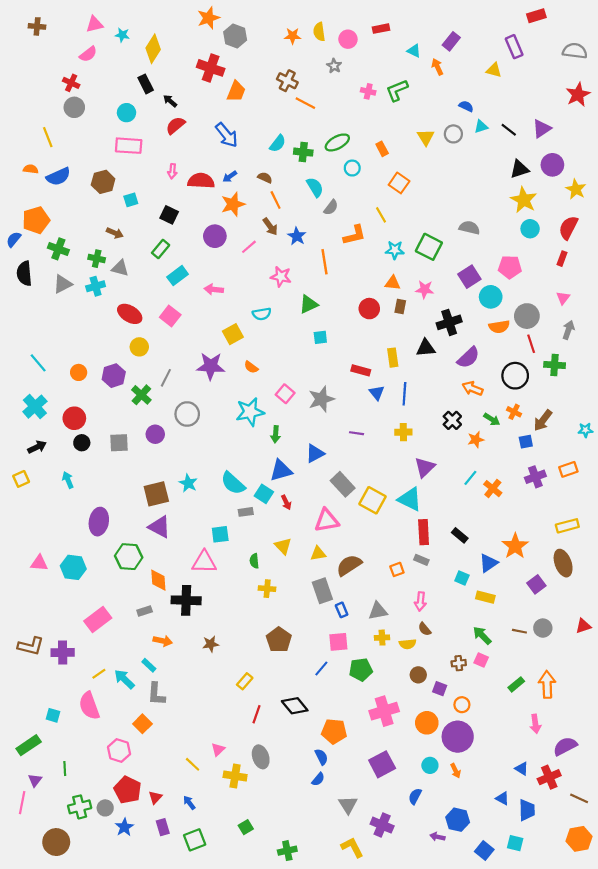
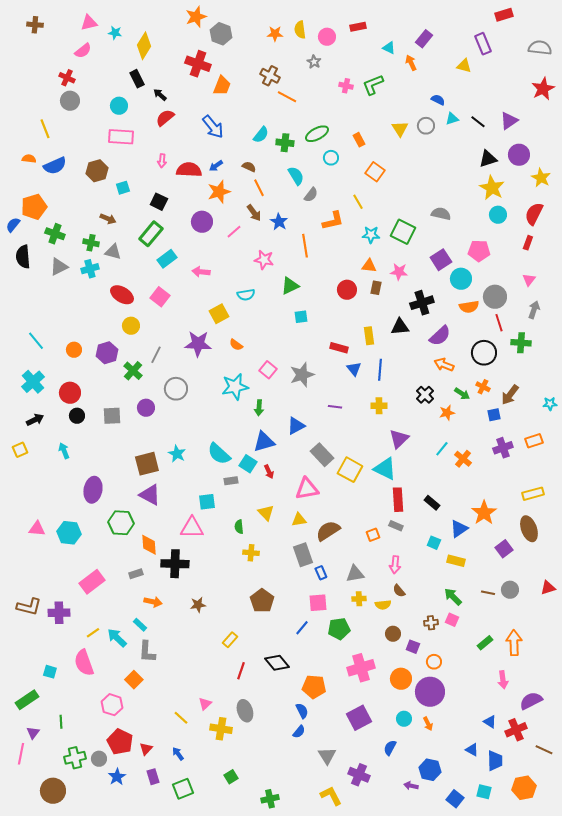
green rectangle: (161, 249) -> (151, 234), size x1.4
orange hexagon: (579, 839) -> (524, 788), moved

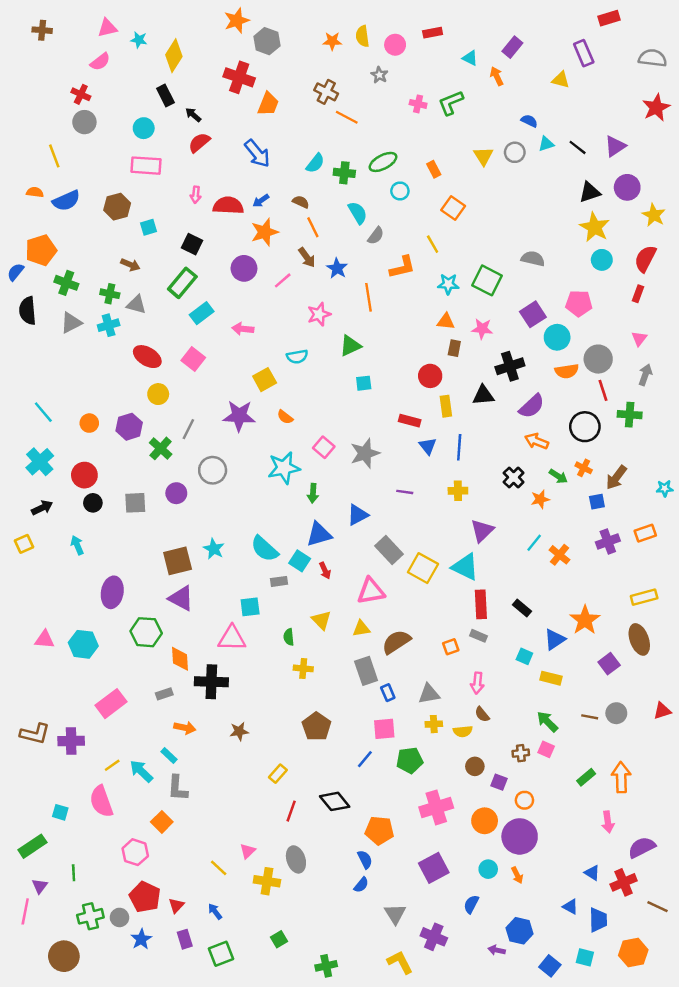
pink star: (264, 260) -> (319, 314), turned -30
red circle: (347, 290) -> (430, 376), moved

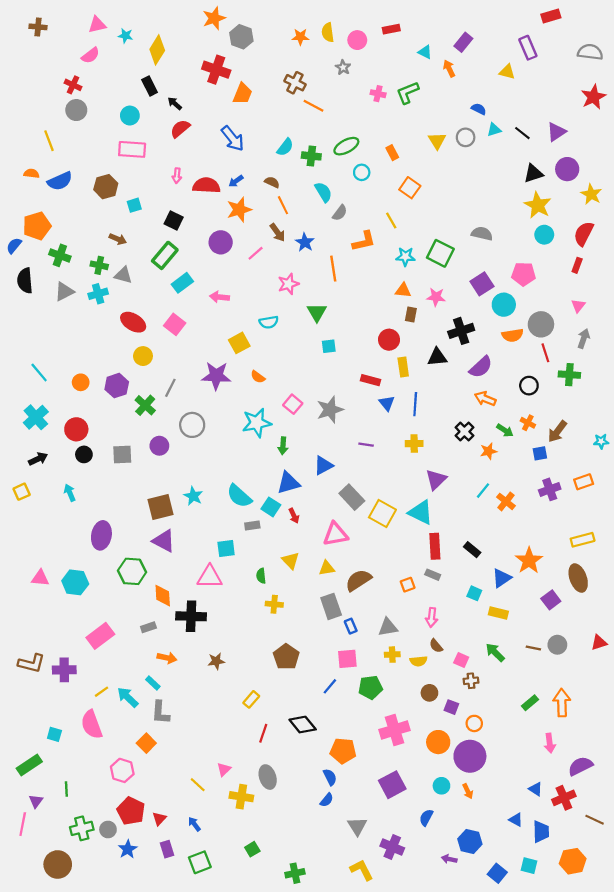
green triangle: (350, 346) -> (317, 312), turned -35
black circle: (585, 427) -> (529, 386), size x0.7
pink square: (546, 749) -> (461, 660), moved

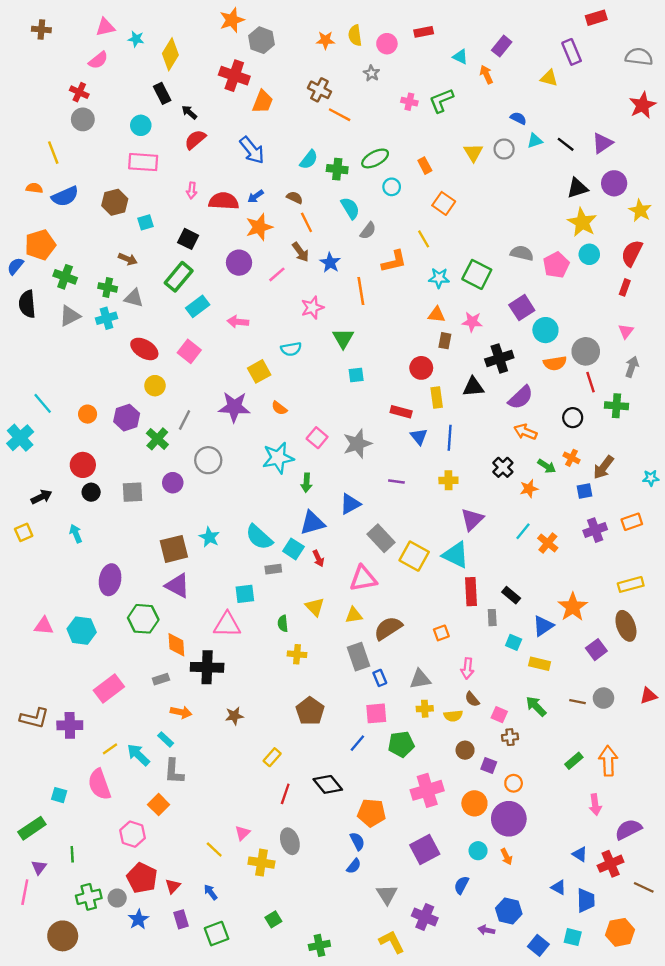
pink pentagon: (523, 274) -> (556, 265), moved, turned -30
cyan cross: (36, 417) -> (20, 438), moved
gray rectangle: (433, 575) -> (492, 618), moved, turned 64

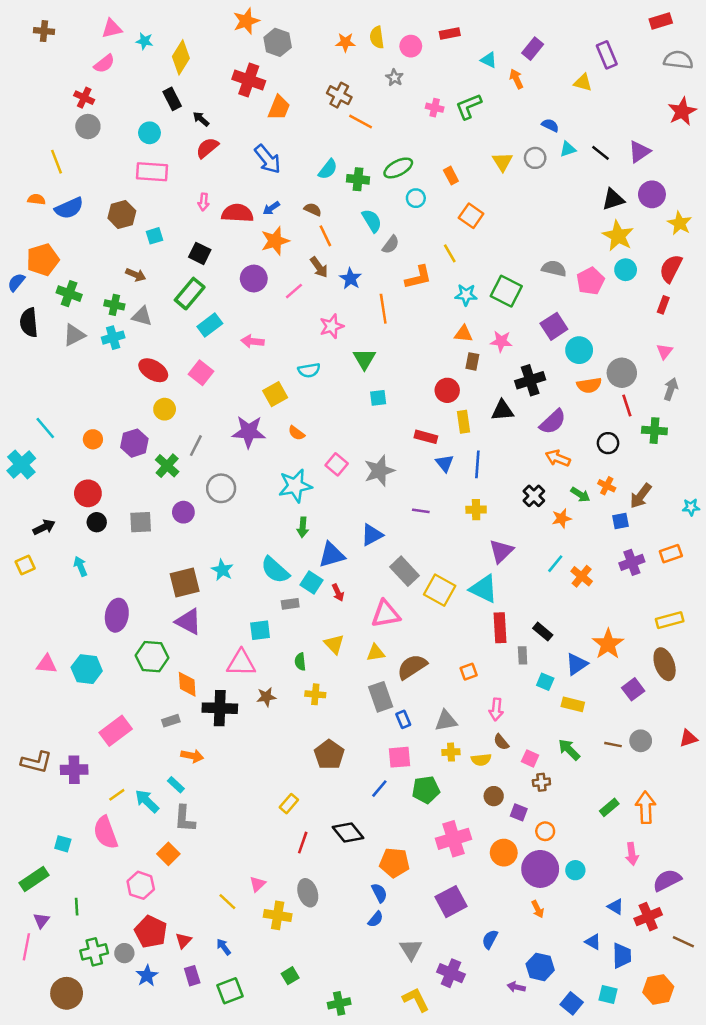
red rectangle: (596, 18) -> (661, 21), moved
green arrow: (306, 483) -> (303, 527), moved
brown star: (234, 716) -> (266, 697), moved
cyan circle: (478, 851) -> (575, 870), moved

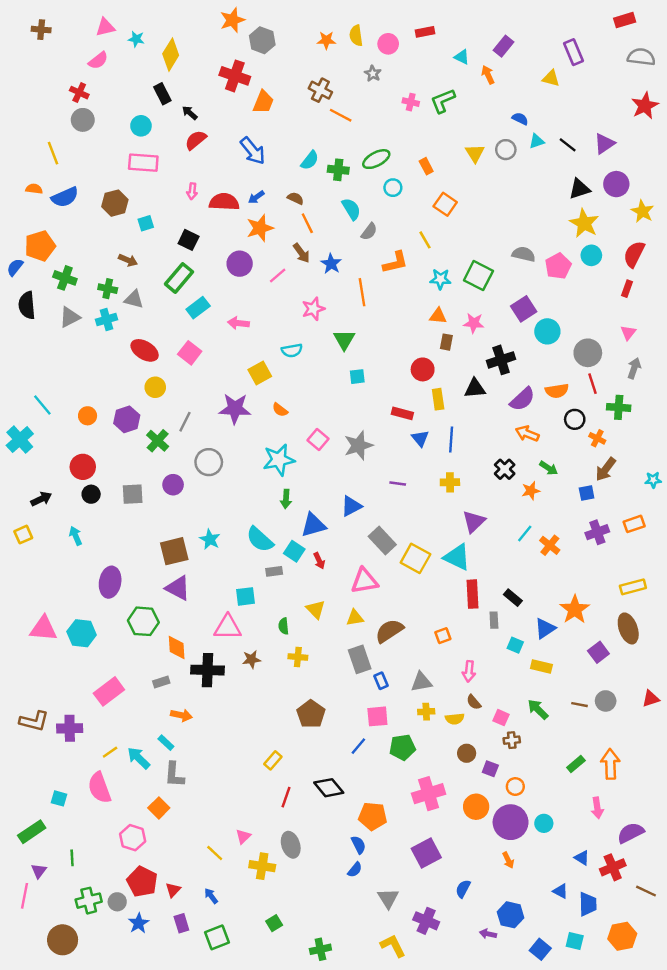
orange semicircle: (589, 385) -> (557, 391), moved
orange cross: (607, 486) -> (597, 438), moved
pink triangle: (46, 664) -> (44, 628), size x1.4

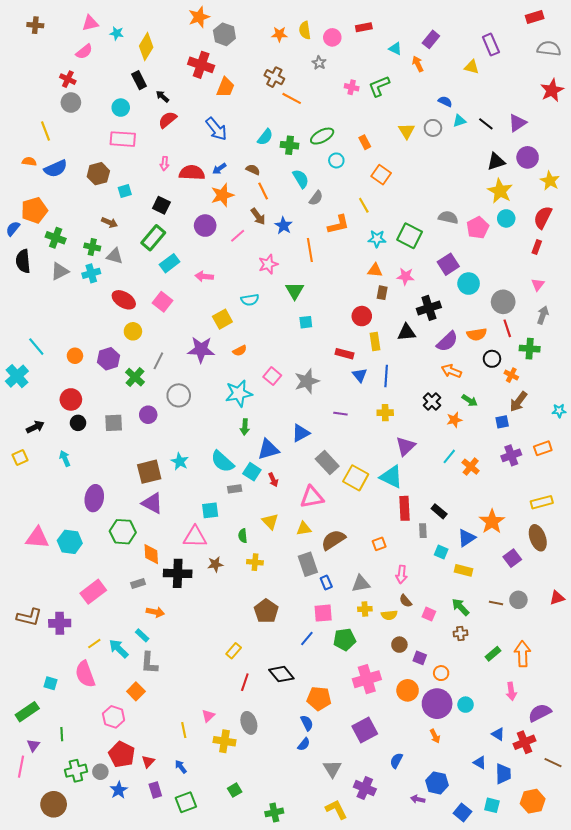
orange semicircle: (280, 410) -> (240, 351), turned -64
brown cross: (512, 740) -> (460, 633), moved
yellow line: (215, 853) -> (184, 730), turned 35

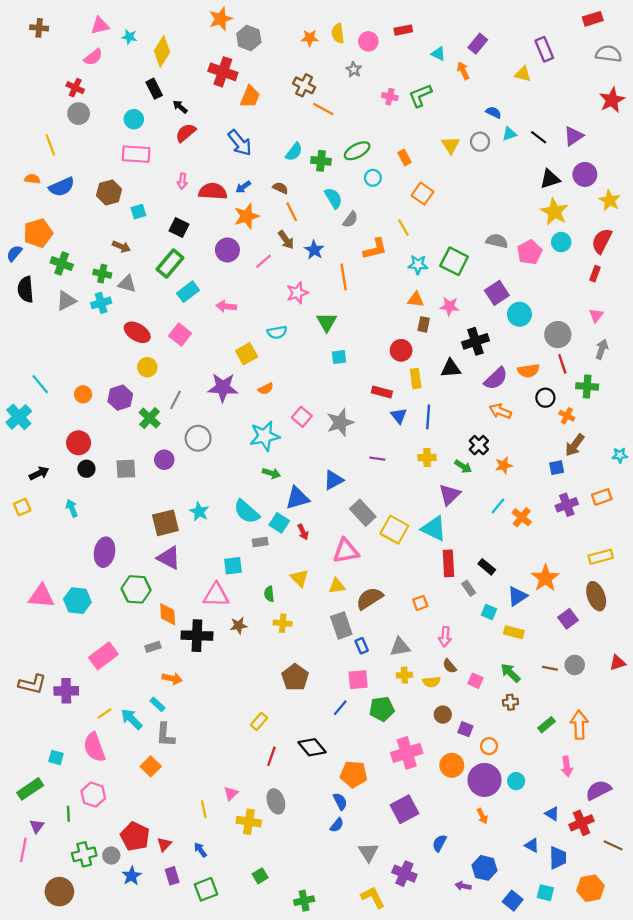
green arrow: (470, 400) -> (463, 466), moved
green arrow: (245, 427) -> (271, 473), turned -77
gray rectangle: (423, 531) -> (469, 588), turned -32
pink hexagon: (114, 717) -> (93, 795), moved

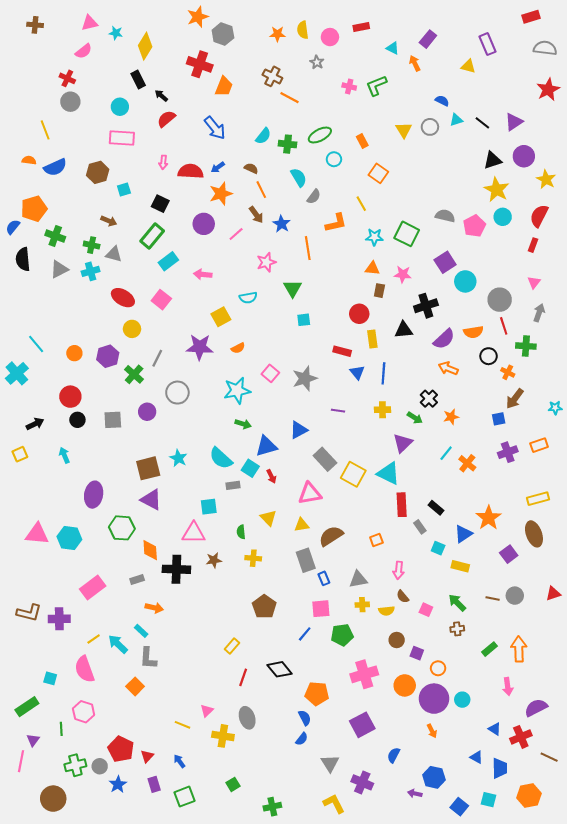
yellow line: (204, 809) -> (182, 725), turned -56

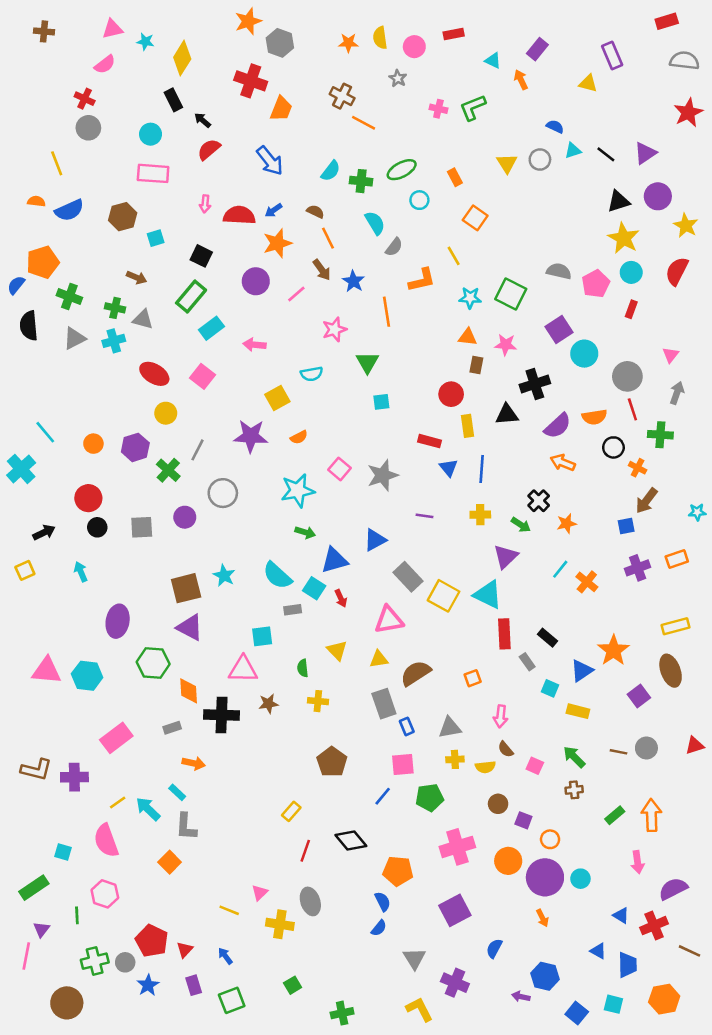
red rectangle: (533, 245) -> (631, 309), moved

